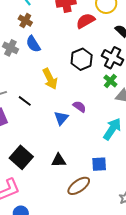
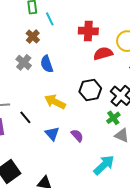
brown cross: (25, 21) -> (33, 37), moved
yellow arrow: (50, 79) -> (55, 102), turned 130
blue triangle: (61, 118) -> (52, 134), moved, turned -35

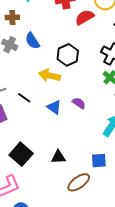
brown cross: (33, 37) -> (12, 17), turned -32
black hexagon: (90, 90) -> (68, 55), moved

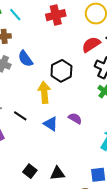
red semicircle: (85, 17) -> (91, 44), moved
yellow arrow: (49, 75) -> (44, 92), turned 75
black square: (21, 154) -> (30, 171), moved, size x0.6

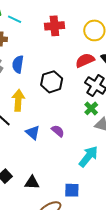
cyan line: (15, 15) -> (15, 19), turned -32
blue semicircle: (25, 59) -> (18, 64), turned 36
yellow arrow: (44, 92) -> (18, 100), moved

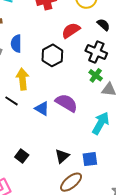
red semicircle: (85, 60) -> (71, 30), moved
purple semicircle: (58, 131) -> (66, 103), size x1.6
black triangle: (32, 183) -> (62, 156), moved, turned -35

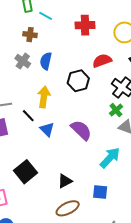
blue triangle: (42, 109) -> (47, 129), moved
black square: (22, 156) -> (26, 172), size x1.6
blue square: (90, 159) -> (100, 192), moved

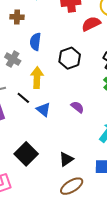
gray cross: (23, 61) -> (13, 59), moved
red semicircle: (102, 61) -> (91, 24), moved
purple semicircle: (81, 130) -> (77, 107), size x0.6

